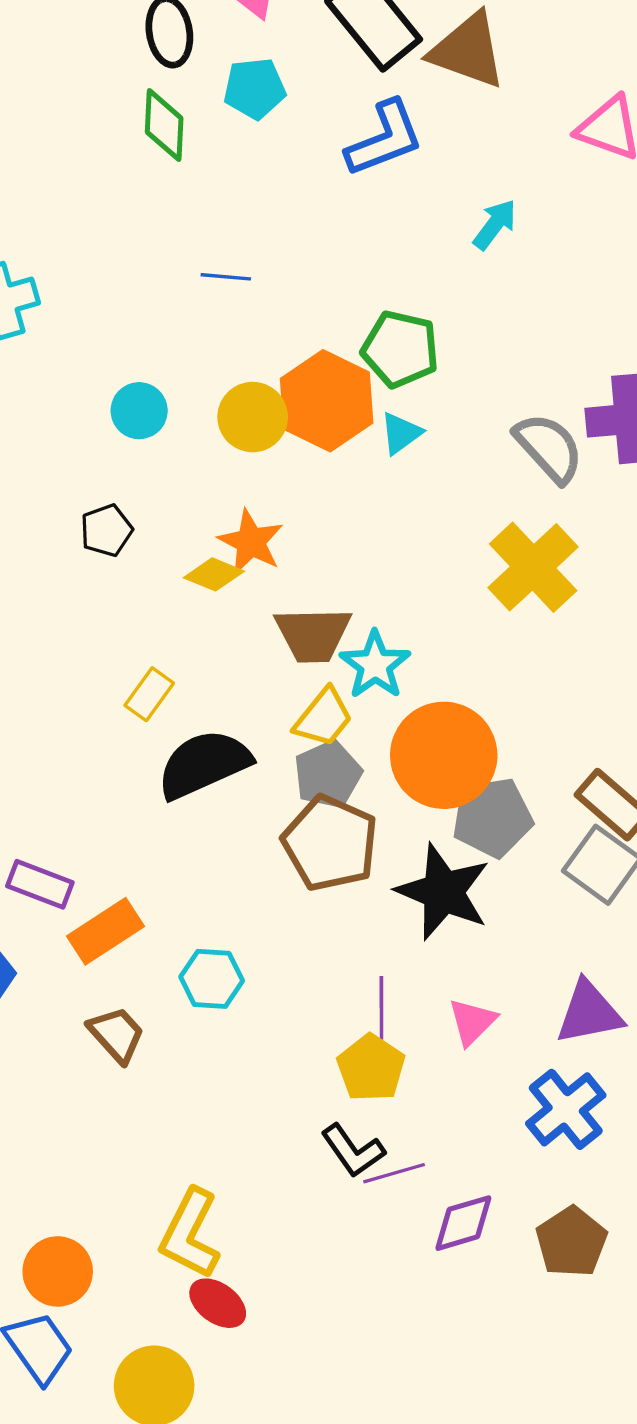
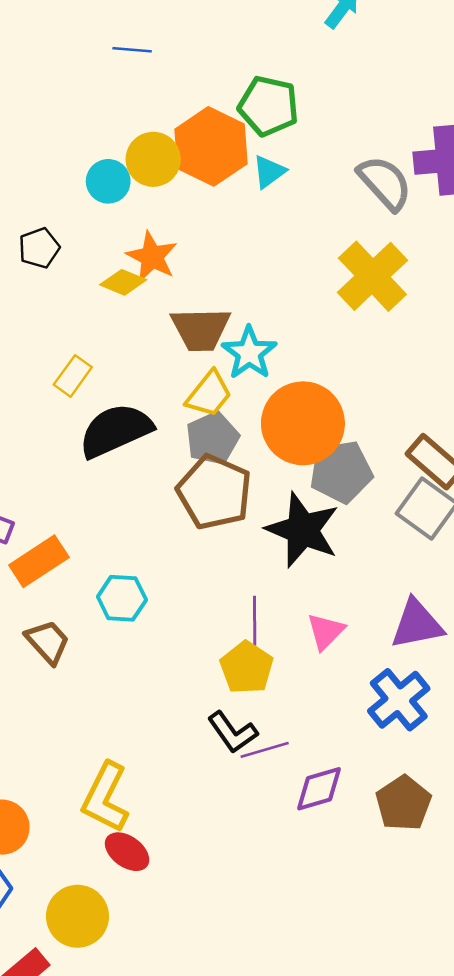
cyan circle: (139, 411) -> (108, 181), moved

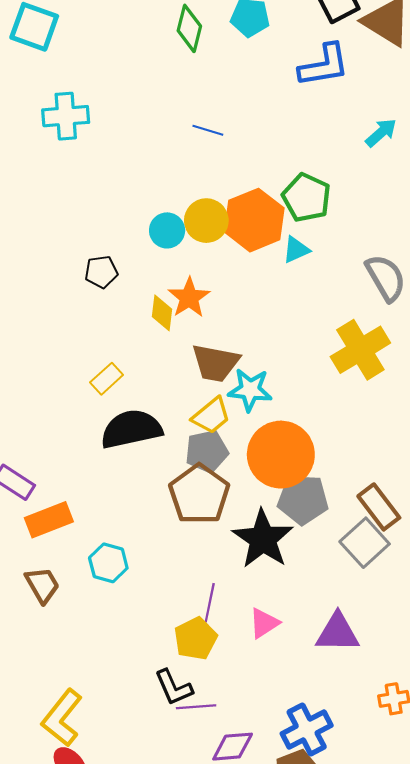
yellow diamond: (123, 282) -> (162, 313), turned 63
cyan star: (249, 353) -> (250, 390), turned 30
blue cross: (399, 700) -> (307, 729), moved

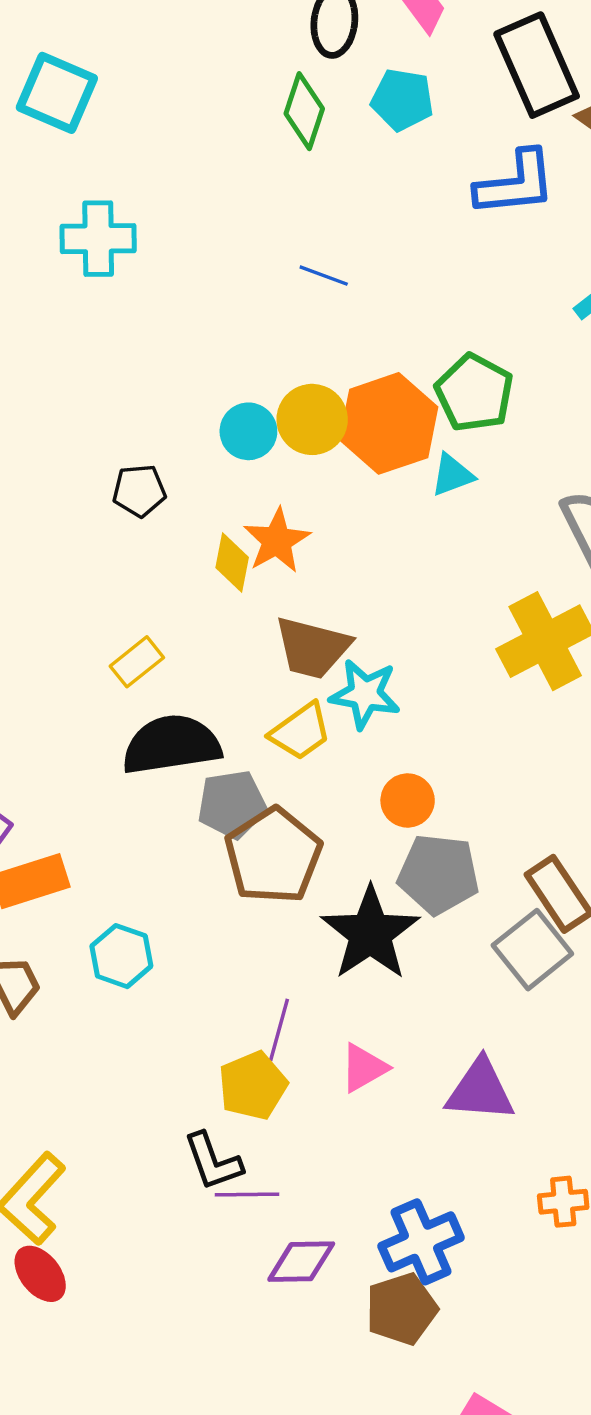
gray pentagon: (207, 451) -> (232, 804), moved
orange circle: (281, 455) -> (408, 800), size x0.5

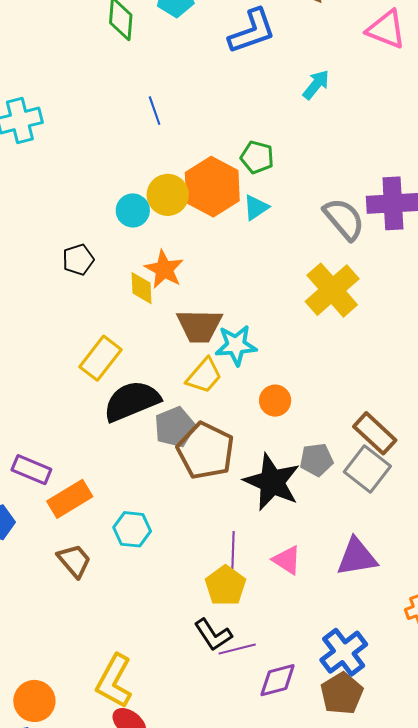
blue line: (324, 276) -> (155, 111), turned 64
green pentagon: (474, 393) -> (257, 157), size x0.7
yellow rectangle: (137, 662) -> (101, 358), size x1.4
gray pentagon: (438, 874) -> (317, 460), moved, size x0.7
pink triangle: (364, 1068) -> (287, 560), turned -44

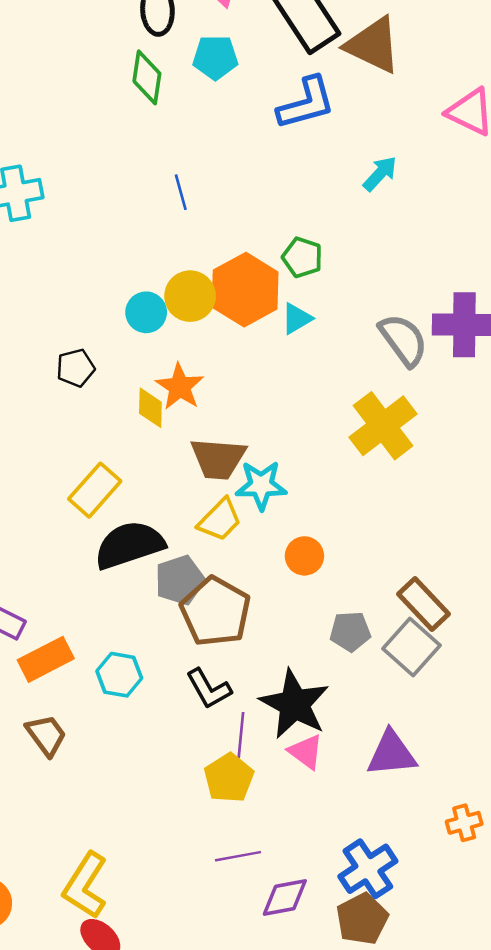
black star: (272, 482) -> (294, 704), moved
cyan hexagon: (132, 529) -> (119, 675), moved
black L-shape: (213, 635) -> (209, 689), moved

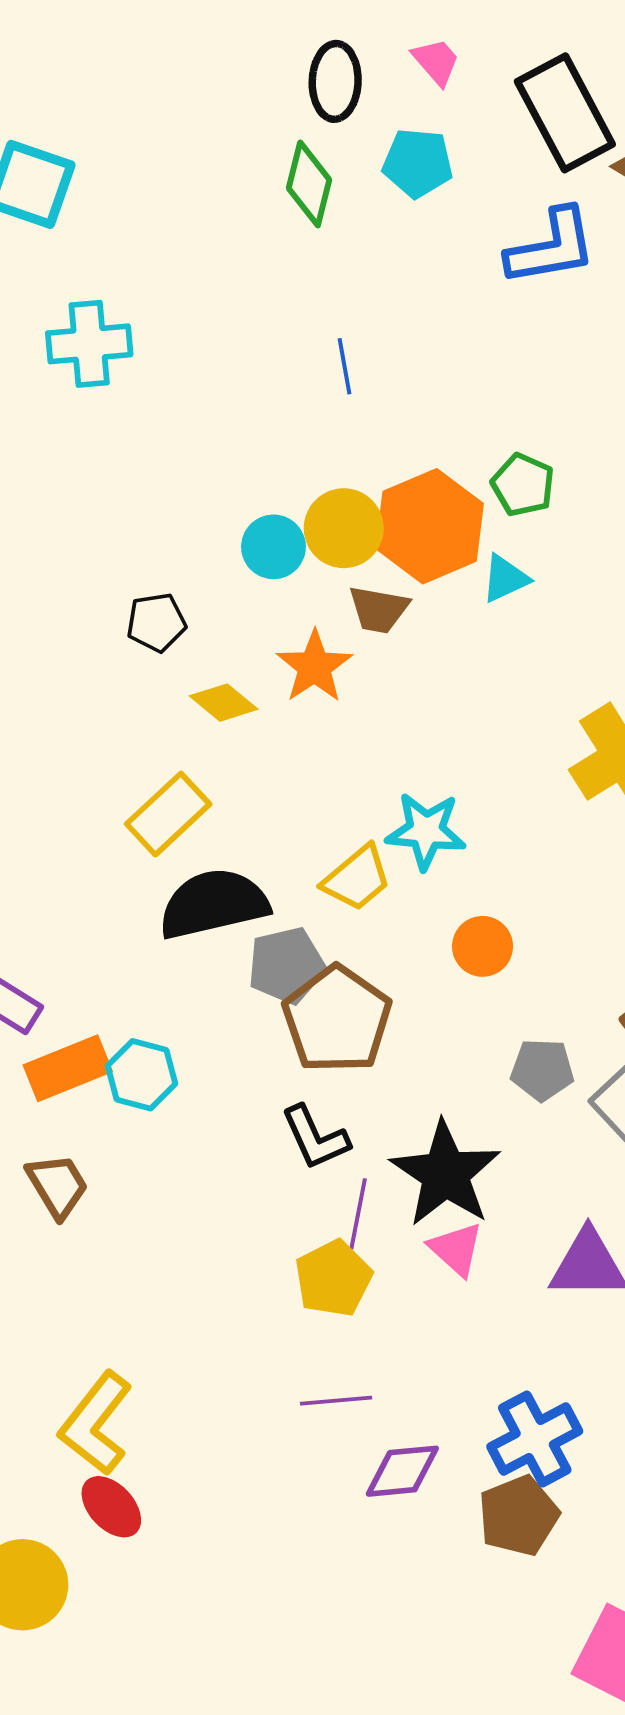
yellow diamond: (150, 408) -> (224, 703), moved, turned -57
brown trapezoid: (218, 459) -> (379, 609), moved, size x0.7
cyan hexagon: (119, 675) -> (142, 1075), moved

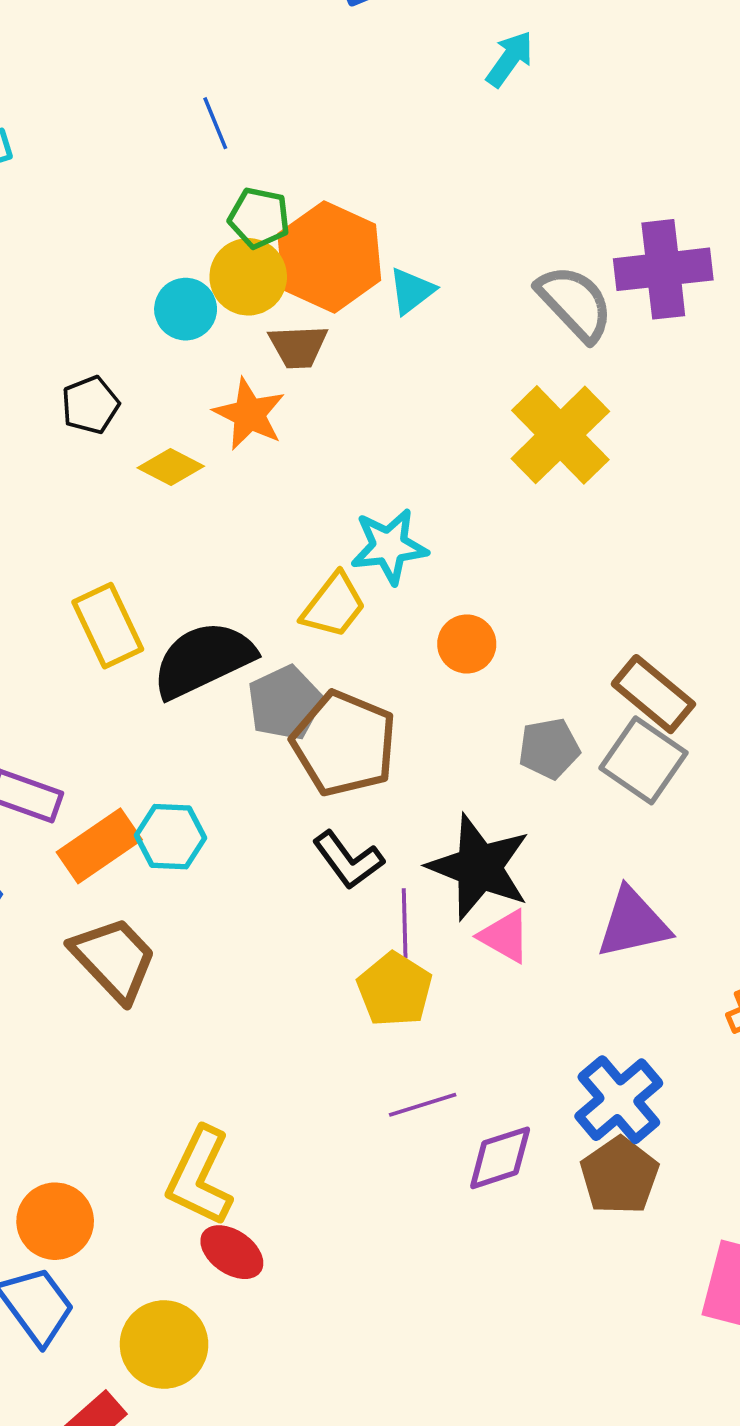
green pentagon: (523, 485) -> (259, 218), moved
yellow rectangle: (168, 814) -> (108, 626), moved, turned -60
brown trapezoid: (57, 1186) -> (114, 959), size x1.4

